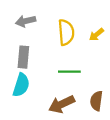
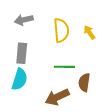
yellow arrow: (96, 35) -> (89, 32), turned 96
brown semicircle: (96, 101) -> (84, 82), moved

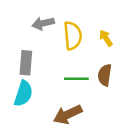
gray arrow: (24, 20) -> (43, 23), moved
brown semicircle: (84, 82) -> (105, 75), moved

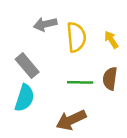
gray rectangle: (26, 63) -> (27, 66), turned -45

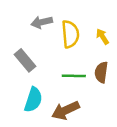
cyan semicircle: (24, 98) -> (33, 100), moved

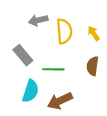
green line: (74, 76) -> (53, 69), moved

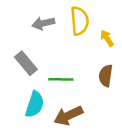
yellow semicircle: (64, 31) -> (80, 21), moved

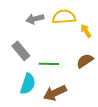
yellow semicircle: (80, 21) -> (64, 17), turned -90
brown semicircle: (106, 76) -> (85, 61), turned 48

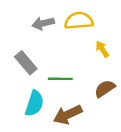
yellow arrow: (86, 31) -> (102, 49), moved
brown semicircle: (85, 61) -> (105, 89), moved

